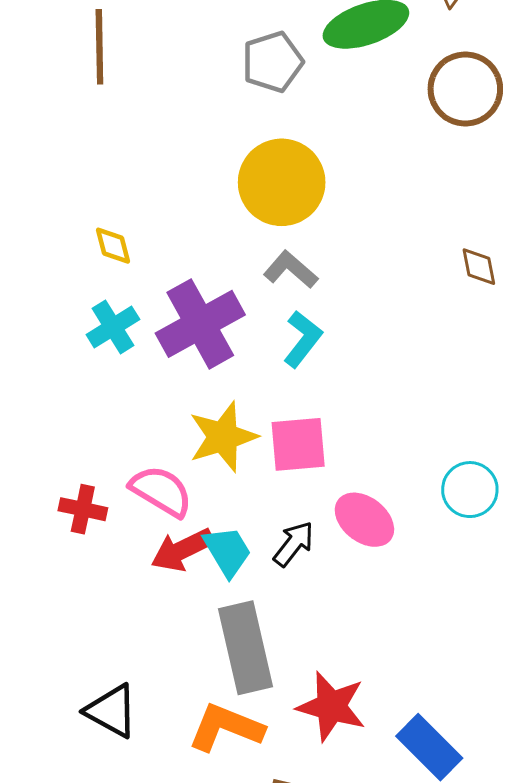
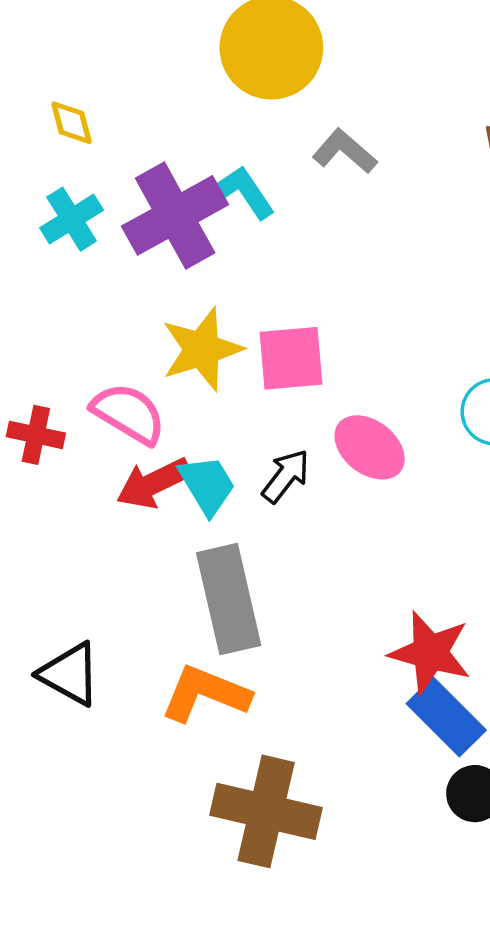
gray L-shape: (291, 270) -> (345, 151), moved
cyan L-shape: (303, 339) -> (243, 192), moved, turned -72
red star: (331, 706) -> (430, 653), moved

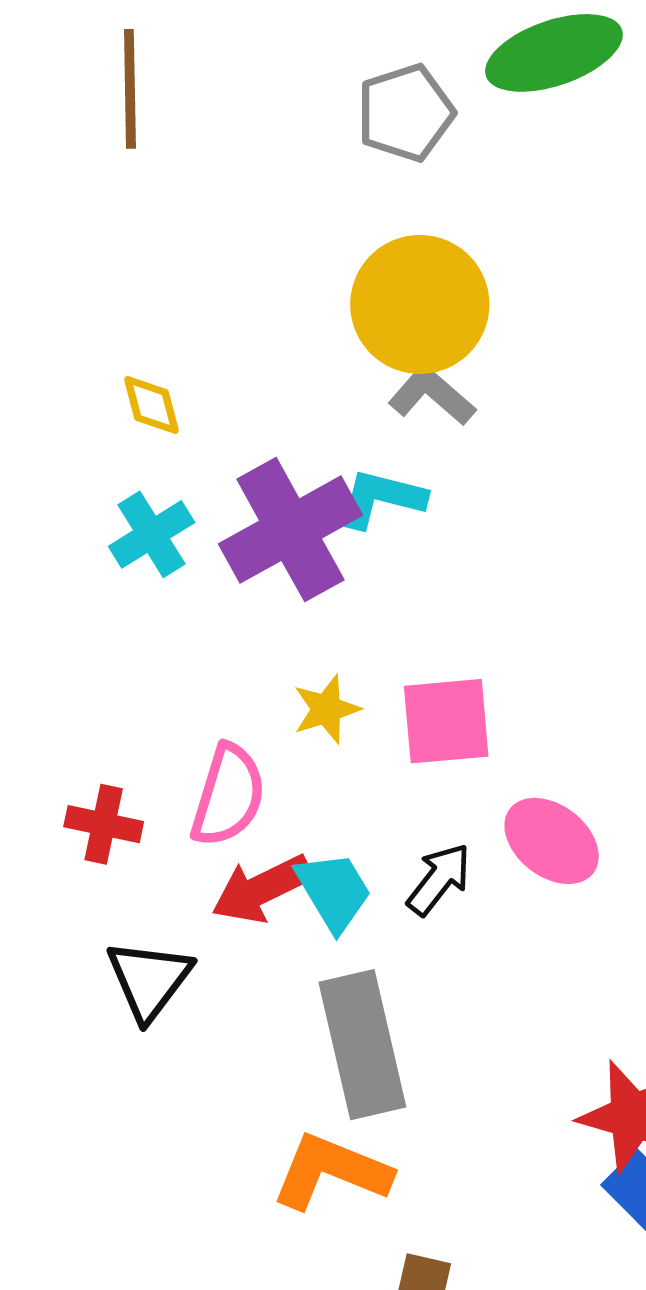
gray L-shape: (345, 151) -> (432, 395), moved
cyan L-shape: (243, 192) -> (381, 498), turned -42
yellow star: (202, 349) -> (326, 709), size x0.6
pink semicircle: (129, 414) -> (228, 795), turned 76
black triangle: (70, 674) -> (149, 980), moved, turned 38

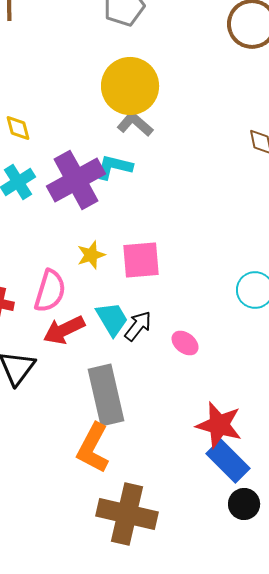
pink ellipse: (552, 841) -> (185, 343), moved, size x0.7
cyan trapezoid: (334, 891) -> (112, 319), moved
orange L-shape: (331, 1172) -> (93, 448), turned -84

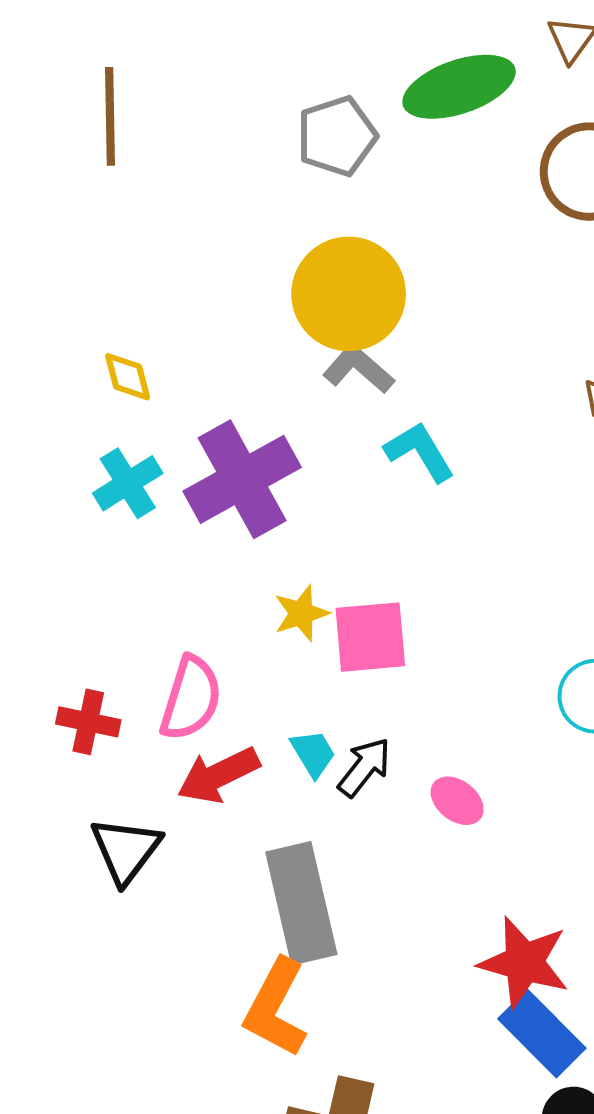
cyan L-shape: (114, 167) -> (420, 452), moved, turned 45
yellow star: (91, 255) -> (301, 613), moved
cyan trapezoid: (112, 319) -> (313, 753), size x0.7

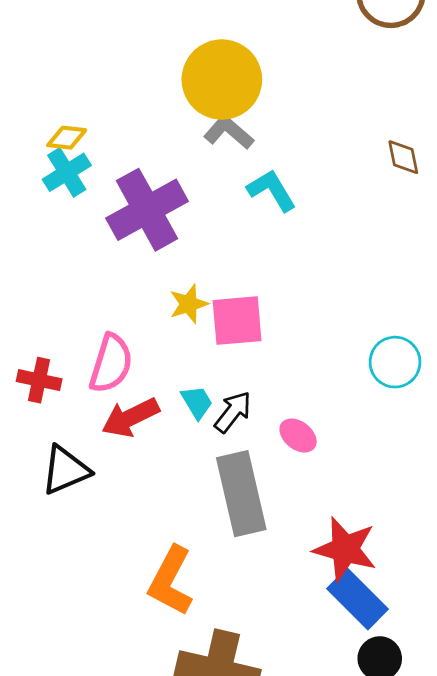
yellow diamond: (128, 377) -> (67, 138), turned -69
cyan cross: (128, 483) -> (67, 172), moved
black triangle: (126, 850) -> (65, 470), turned 30
gray rectangle: (301, 903) -> (241, 494), moved

